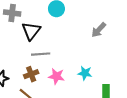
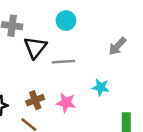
gray line: (41, 54) -> (63, 62), moved
cyan star: (85, 73) -> (101, 87), moved

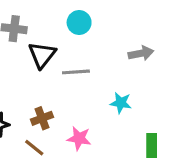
gray arrow: (117, 46) -> (141, 53), turned -144
pink star: (66, 103) -> (79, 138), moved

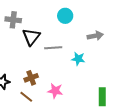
cyan circle: (79, 23) -> (65, 16), moved
cyan star: (121, 103) -> (78, 59), moved

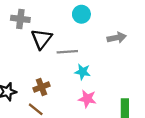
cyan star: (78, 59) -> (83, 72), moved
pink star: (55, 91) -> (87, 99), moved

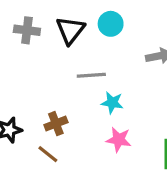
black triangle: (42, 39) -> (70, 30), moved

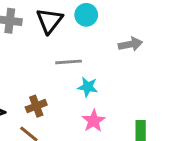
pink star: (119, 140) -> (94, 121), turned 30

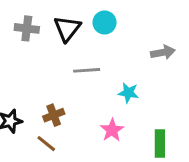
gray arrow: (130, 44) -> (163, 52), moved
cyan star: (88, 87) -> (128, 93), moved

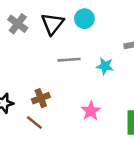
gray cross: (27, 28) -> (18, 24), turned 30
cyan star: (128, 93) -> (105, 66), moved

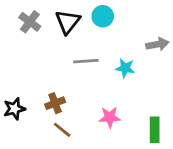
pink star: (91, 111) -> (110, 117), turned 30
brown line: (34, 123) -> (62, 130), moved

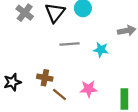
brown cross: (55, 103) -> (45, 78), turned 32
brown line: (62, 130) -> (59, 94), moved

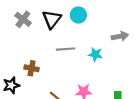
brown cross: (45, 78) -> (32, 68), moved

